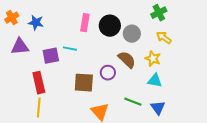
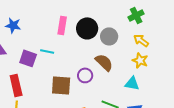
purple square: (51, 56) -> (28, 58), turned 30
yellow star: (153, 59) -> (140, 60), moved

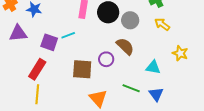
cyan line: (47, 51) -> (68, 35), turned -32
yellow star: (140, 60) -> (180, 53), moved
red rectangle: (16, 85) -> (37, 69), turned 45

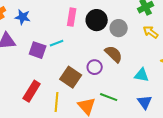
red rectangle: (37, 69) -> (32, 91), moved
brown square: (82, 69) -> (71, 77), turned 30
green line: (131, 88) -> (109, 97), moved
yellow line: (37, 94) -> (57, 102), moved

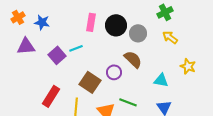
purple square: (38, 50) -> (57, 55), turned 30

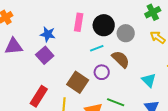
blue star: (42, 22) -> (48, 34), moved
cyan line: (76, 48) -> (97, 48), moved
cyan triangle: (161, 80) -> (149, 80), turned 35

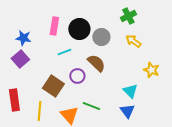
cyan line: (97, 48) -> (64, 52), moved
cyan triangle: (149, 80) -> (130, 91), moved
red rectangle: (39, 96) -> (14, 100), turned -40

